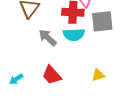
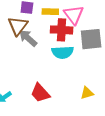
gray arrow: (48, 38) -> (28, 38), moved

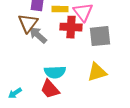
cyan semicircle: (63, 52) -> (55, 72), moved
yellow triangle: (87, 93) -> (97, 72), moved, size x1.5

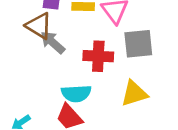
brown triangle: (28, 23) -> (39, 26), turned -35
red cross: (71, 27) -> (98, 56), moved

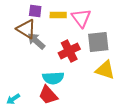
red cross: (98, 56) -> (69, 51), turned -30
yellow triangle: (134, 93) -> (105, 70), moved, turned 35

